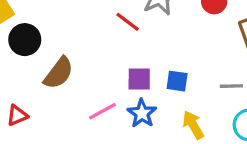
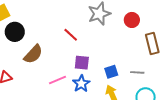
red line: (128, 22) -> (71, 35), moved
blue square: (177, 81) -> (111, 72), moved, turned -32

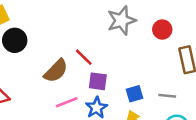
red line: (71, 35) -> (84, 57), moved
brown semicircle: (33, 54) -> (56, 71), moved

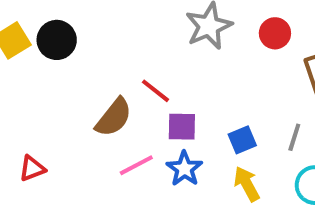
black circle: (15, 40) -> (57, 40), moved
gray line: (167, 96) -> (294, 137), turned -72

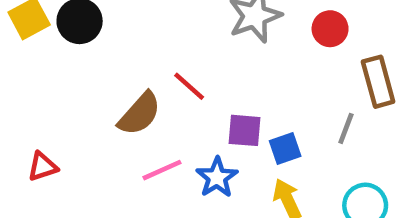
purple square: (182, 127) -> (245, 130), moved
gray line: (294, 137) -> (346, 128), moved

